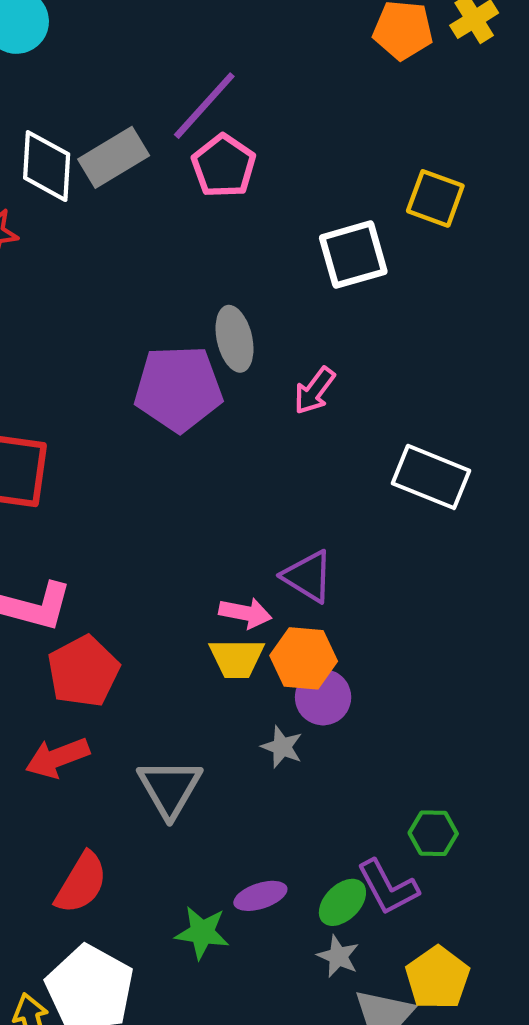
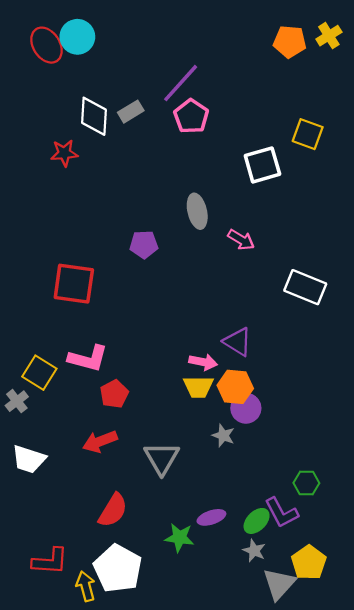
gray rectangle: (114, 157) -> (131, 112), size x0.7
purple pentagon: (178, 388) -> (144, 244), moved, size x0.6
pink arrow: (314, 391) -> (241, 240), turned -96
red pentagon: (83, 671) -> (114, 394), size x0.7

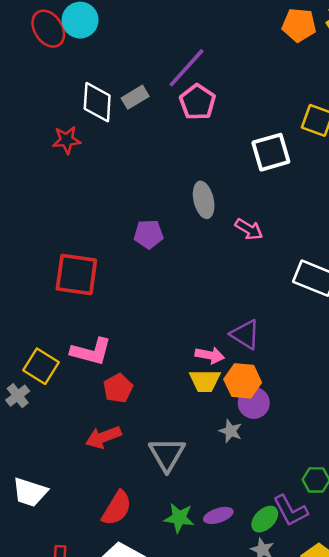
white trapezoid: (29, 459) -> (30, 492), moved
green star: (179, 538) -> (179, 518), moved

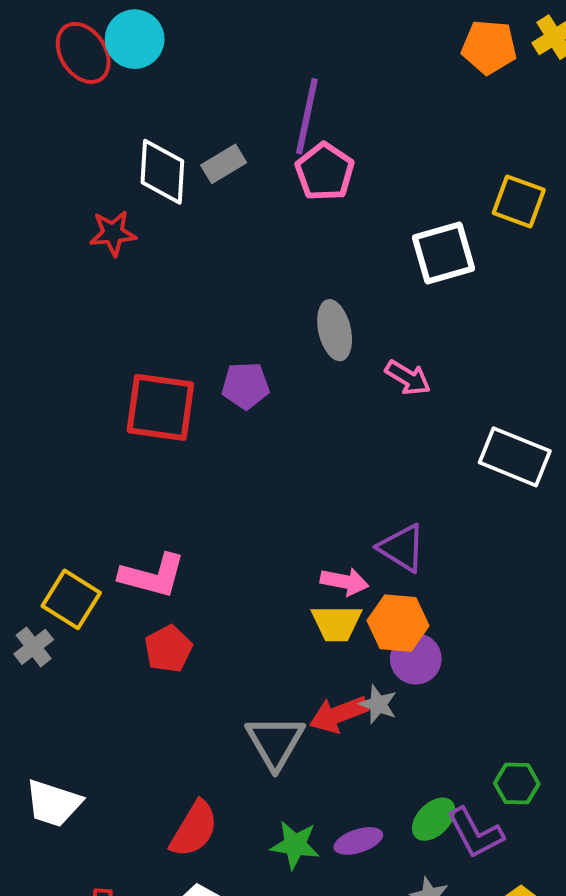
purple line: (186, 68) -> (307, 116), turned -30
red square: (76, 274) -> (160, 407), moved
red pentagon: (118, 388) -> (168, 649), moved
red arrow: (103, 437) -> (339, 714), moved
green ellipse: (265, 519) -> (434, 819), moved

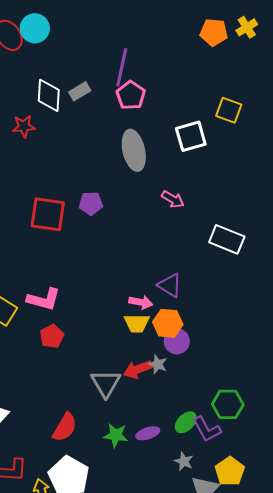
gray ellipse: (335, 330) -> (134, 150), moved, size x1.4
green hexagon: (517, 784) -> (228, 404), size x1.4

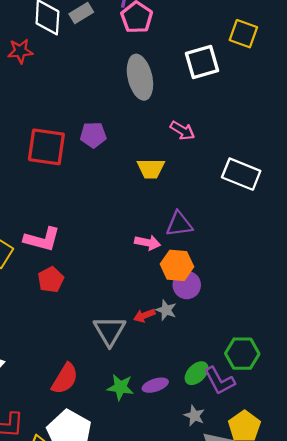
purple triangle: (170, 285) -> (179, 224), turned -40
yellow trapezoid: (137, 323) -> (151, 169), moved
red arrow: (138, 369) -> (144, 316), size x0.7

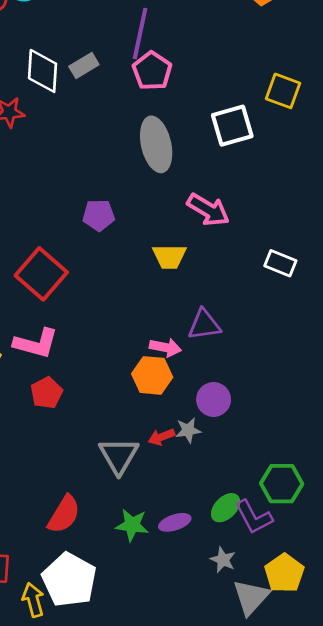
pink arrow: (182, 131) -> (208, 210), size x1.4
red square: (46, 147) -> (41, 274), moved, turned 33
white rectangle: (241, 174) -> (280, 263), size x0.7
orange hexagon: (177, 265) -> (152, 375), moved
gray star: (166, 310) -> (188, 430), turned -30

